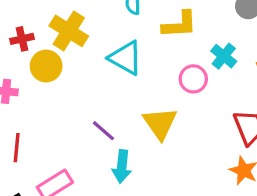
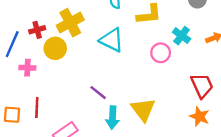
yellow cross: (69, 31) -> (70, 23), turned 32
yellow triangle: (160, 123) -> (143, 110), moved

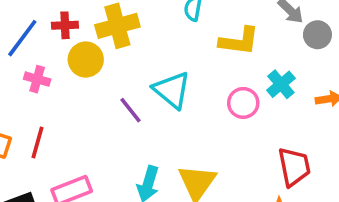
cyan triangle: (112, 40) -> (172, 90), moved
purple line: (98, 93) -> (131, 110), moved

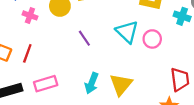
cyan cross: (281, 84) -> (182, 16), moved, turned -35
cyan triangle: (172, 90) -> (127, 32), moved

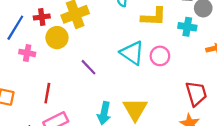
red line: (27, 53) -> (47, 93), moved

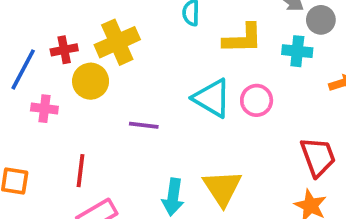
purple line: (89, 67) -> (144, 125), turned -36

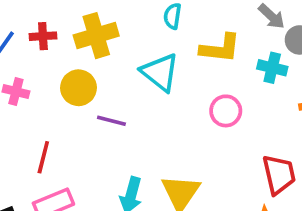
yellow circle: (91, 81) -> (78, 88), moved
cyan triangle: (212, 98) -> (160, 72), moved

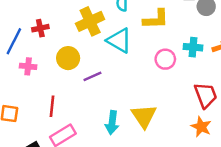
yellow cross: (96, 36) -> (90, 21), moved
cyan cross: (272, 68) -> (193, 47), moved
purple line: (111, 121) -> (92, 76), turned -30

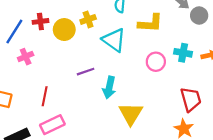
yellow cross: (90, 21) -> (88, 19), size x0.6
yellow circle: (68, 58) -> (64, 30), moved
pink cross: (28, 66) -> (26, 57), turned -35
cyan arrow: (112, 123) -> (109, 88), moved

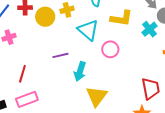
cyan cross: (183, 53) -> (149, 29), moved, turned 35
pink circle: (156, 62) -> (110, 49), moved

